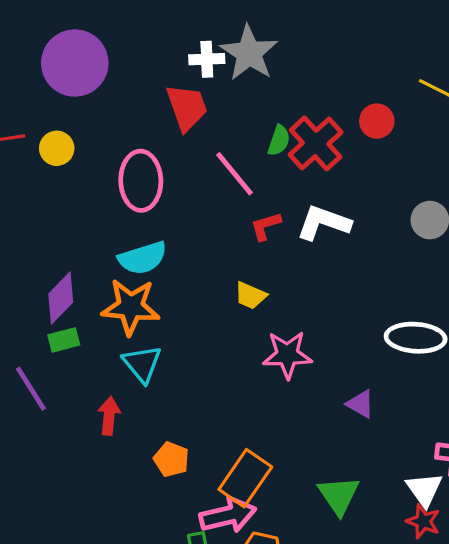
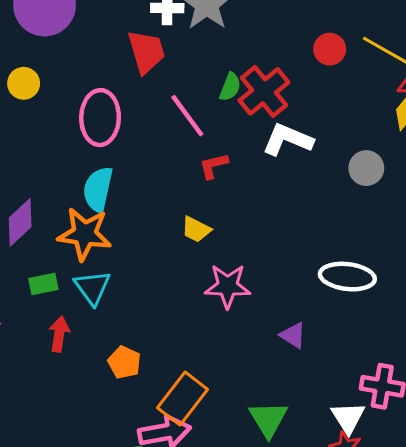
red circle: (377, 121) -> (330, 49), moved
white L-shape: (324, 223) -> (288, 140), moved
cyan semicircle: (143, 258) -> (98, 189), turned 117
green rectangle: (64, 340) -> (43, 284), moved
orange pentagon: (171, 459) -> (124, 362), moved

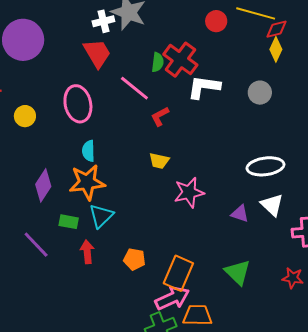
yellow circle: (24, 83) -> (25, 116), moved
cyan semicircle: (98, 189) -> (88, 151), size x0.7
green rectangle: (43, 284) -> (69, 222), turned 36
cyan triangle: (92, 288) -> (101, 216), turned 36
white triangle: (348, 418) -> (272, 205), moved

